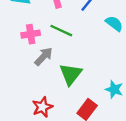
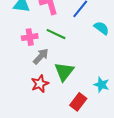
red star: (42, 107) -> (40, 84), moved

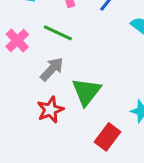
green line: (56, 34) -> (58, 33), moved
pink cross: (30, 37) -> (17, 40), moved, turned -35

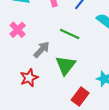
green line: (58, 33) -> (70, 34), moved
red star: (50, 110) -> (29, 78), moved

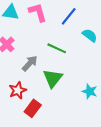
red rectangle: (80, 97) -> (33, 108), moved

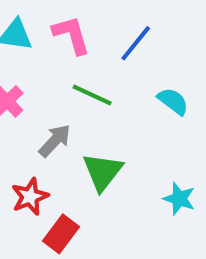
cyan semicircle: (90, 35) -> (173, 101), moved
green line: (57, 48) -> (92, 95), moved

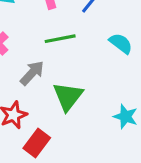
green line: (92, 95) -> (60, 39), turned -36

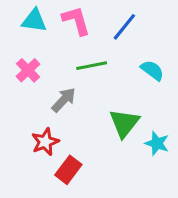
green triangle: (68, 96) -> (124, 123), moved

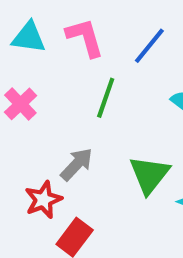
green line: (92, 66) -> (106, 98), turned -60
gray arrow: (64, 100) -> (77, 164), moved

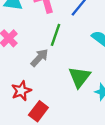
gray arrow: (77, 164) -> (40, 58), moved

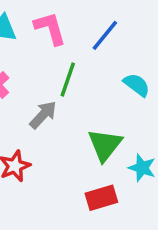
red rectangle: (38, 111) -> (101, 198), moved, turned 36

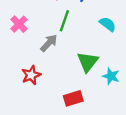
red rectangle: (101, 198) -> (73, 98), moved

